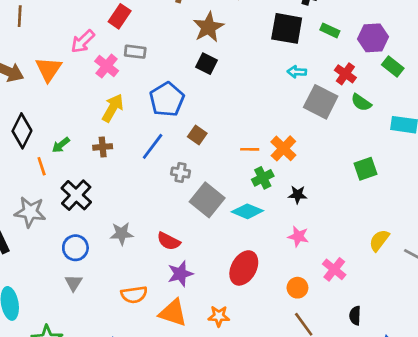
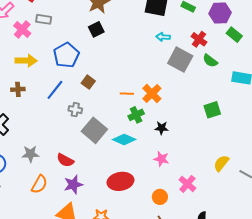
black square: (207, 64) -> (96, 29), turned 35
yellow arrow: (113, 108) -> (26, 61), turned 60
red ellipse: (244, 268) -> (120, 181), turned 50
orange semicircle: (134, 295) -> (39, 184), moved, turned -54

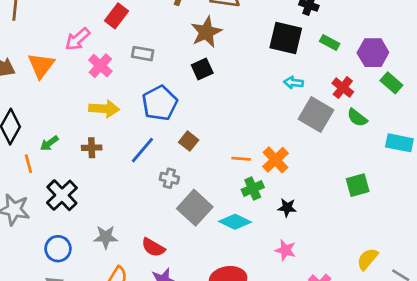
gray rectangle: (44, 19) -> (143, 54), moved

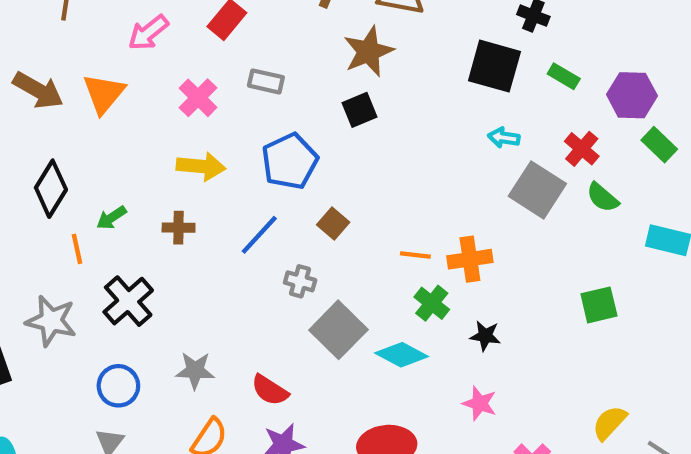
pink arrow: (78, 39) -> (148, 33), moved
orange cross: (275, 160) -> (470, 259), turned 32
green cross: (253, 189) -> (432, 303), turned -30

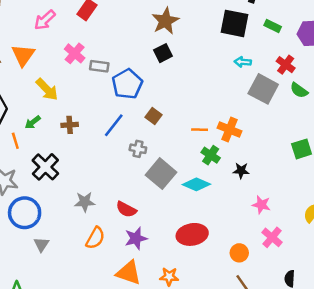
gray rectangle: (266, 81) -> (99, 66), moved
yellow arrow: (201, 166) -> (47, 89), moved, turned 45
orange cross: (470, 259) -> (229, 130), turned 35
blue circle: (118, 386) -> (25, 213), moved, size x1.4
pink star: (480, 403) -> (261, 205), moved

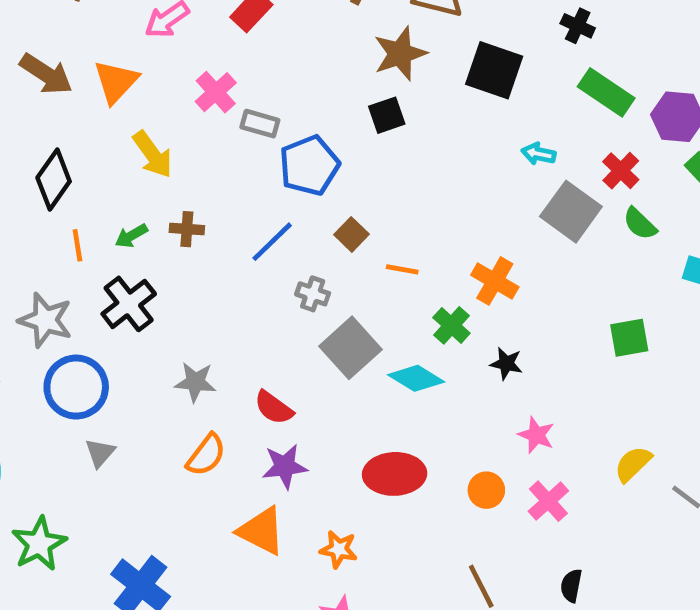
black square: (235, 23) -> (494, 70), moved
green rectangle: (273, 26) -> (606, 92), size x1.6
green arrow: (33, 122) -> (131, 236), moved
orange line: (200, 130) -> (402, 269), moved
orange circle: (239, 253) -> (486, 490), moved

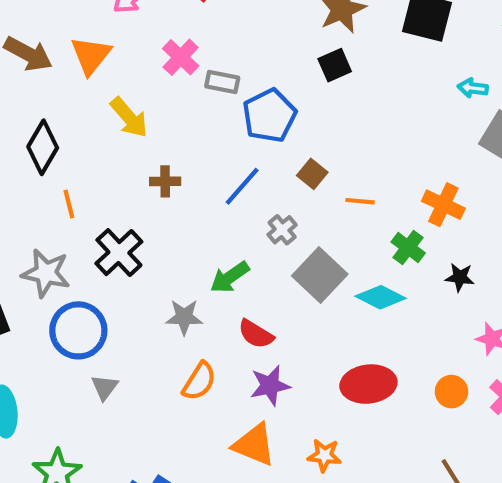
green arrow: (131, 236) -> (230, 277), moved, size x1.4
gray cross: (313, 294) -> (282, 230), turned 36

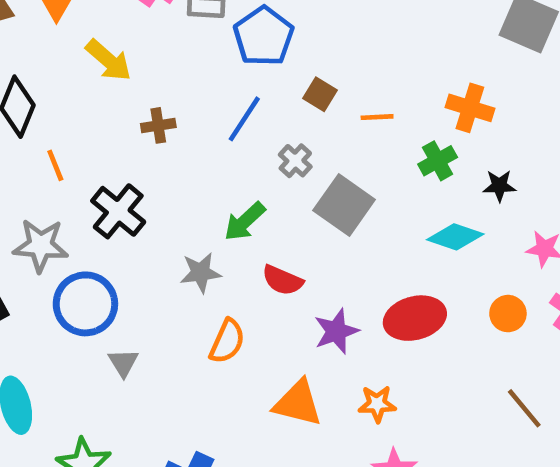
green cross: (408, 247) -> (438, 161), turned 32
cyan diamond: (381, 297) -> (455, 237), moved
purple star: (270, 386) -> (336, 331), moved

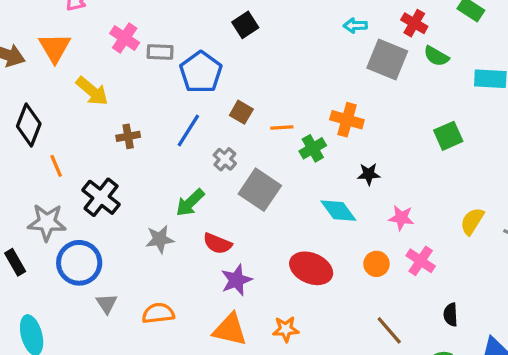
green cross: (438, 161) -> (313, 148), moved
cyan diamond: (455, 237) -> (338, 211), turned 36
red ellipse: (415, 318) -> (311, 268), turned 39
purple star: (336, 331) -> (236, 280), moved
orange semicircle: (227, 341) -> (158, 313), moved, turned -120

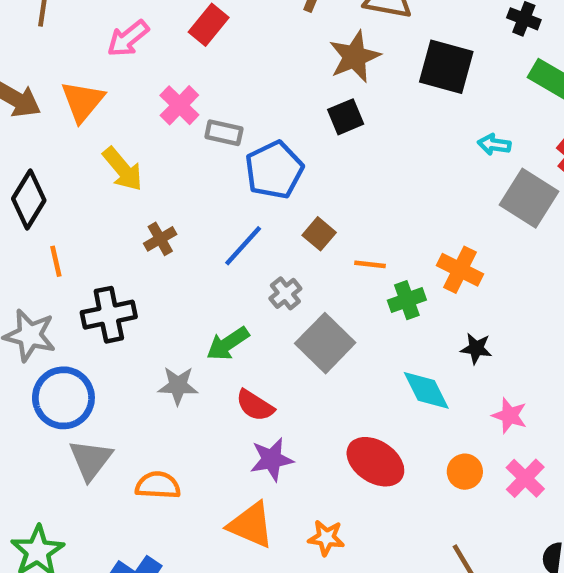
brown cross: (128, 136) -> (160, 239), turned -30
black cross: (101, 197) -> (109, 315), turned 30
gray triangle: (107, 304) -> (91, 460), size x1.5

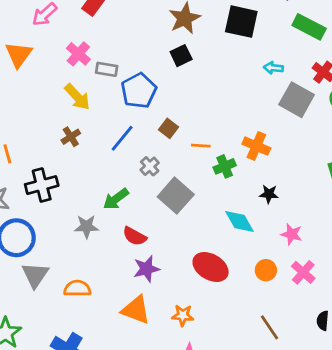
yellow arrow: (123, 169) -> (77, 97), moved

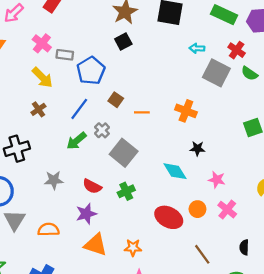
green cross: (225, 166) -> (126, 191), moved
green arrow: (116, 199) -> (76, 141), moved
red ellipse: (211, 267) -> (169, 217), moved
purple star: (147, 269) -> (86, 214), moved

